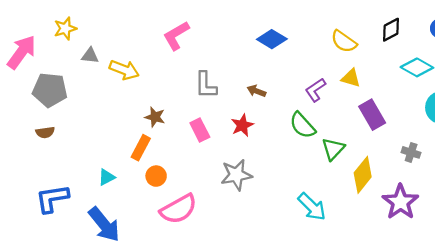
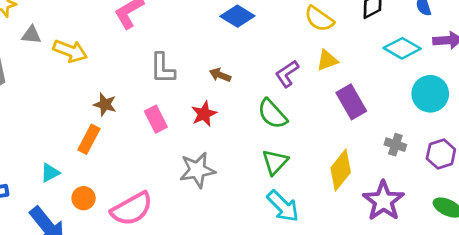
yellow triangle: (351, 78) -> (327, 60), turned -36
green triangle: (333, 149) -> (275, 162), moved
orange circle: (156, 176) -> (84, 198), moved

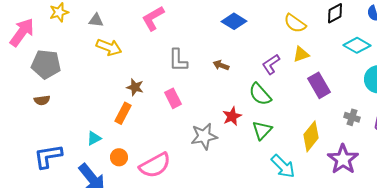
gray triangle: (31, 35) -> (96, 20), moved
red star: (204, 114) -> (232, 116), moved
cyan arrow: (283, 206) -> (283, 166), moved

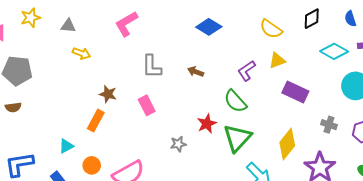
yellow arrow: (109, 47) -> (81, 53), size x0.7
purple rectangle: (319, 85) -> (295, 92), turned -35
green triangle: (262, 130) -> (237, 138), size x1.4
gray star: (204, 136) -> (178, 144), size x0.6

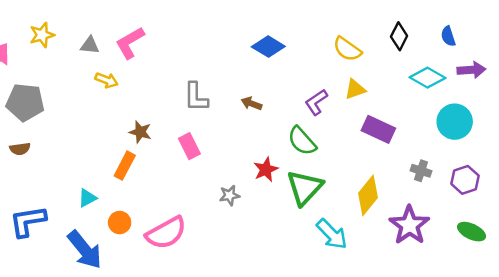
black diamond: (312, 19) -> (399, 36), turned -35
pink L-shape: (126, 24) -> (130, 43), moved

